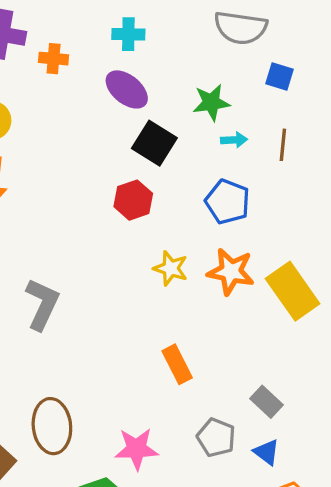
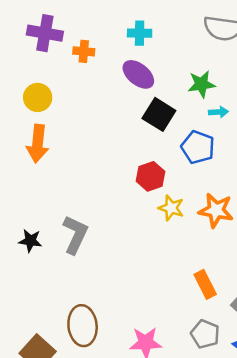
red hexagon: (133, 200) -> (150, 176), moved
blue pentagon: (228, 202) -> (198, 147), moved
orange rectangle: (177, 364) -> (205, 284), moved

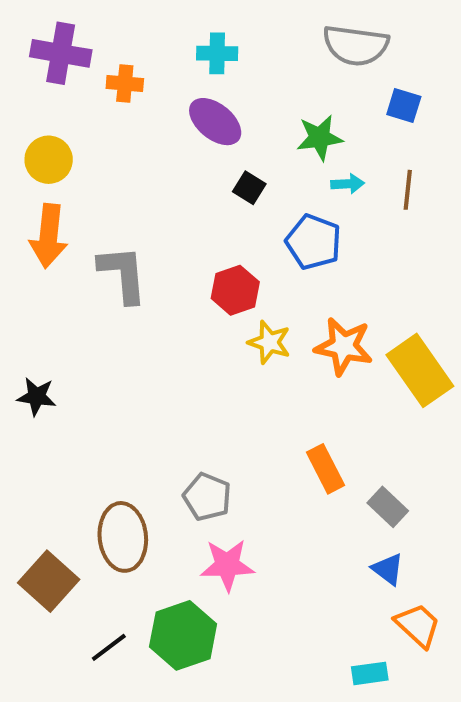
black square: (159, 114) -> (249, 188), size x0.6
gray L-shape: (75, 235) -> (123, 274), moved, turned -30
gray pentagon: (205, 334) -> (207, 497), moved

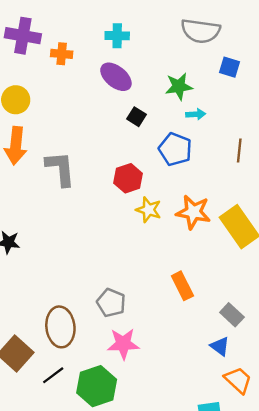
brown line: (408, 190) -> (239, 150), moved
gray rectangle: (388, 507) -> (232, 315), moved
black line: (109, 647) -> (53, 375), moved

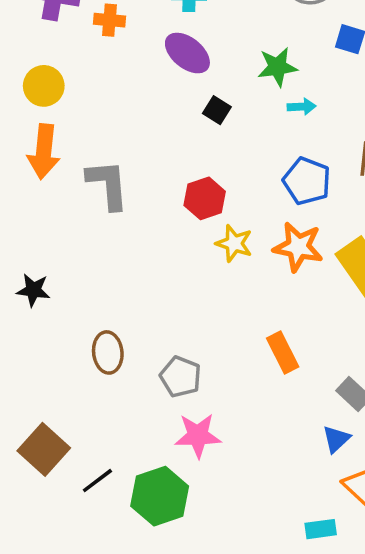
blue pentagon: (175, 149) -> (307, 181), moved
brown ellipse: (60, 327) -> (108, 352), moved, size x0.7
blue triangle: (220, 346) -> (336, 439), turned 40

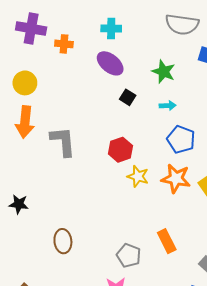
green star: (277, 67) -> (164, 72), turned 30
cyan arrow: (302, 107) -> (168, 106), moved
gray pentagon: (180, 377) -> (129, 255), moved

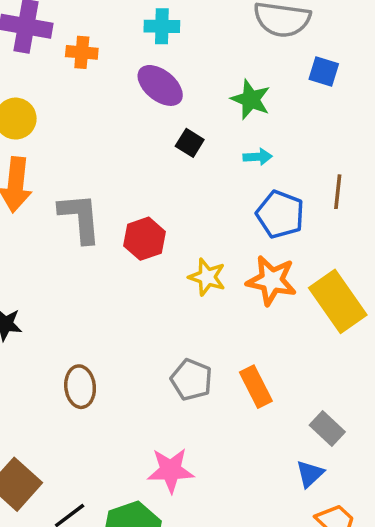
red hexagon: (120, 150) -> (144, 239), moved
gray pentagon: (129, 255) -> (191, 380), moved

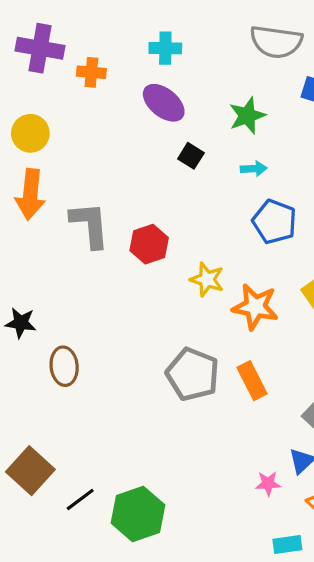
green star: (251, 99) -> (247, 116), turned 30
orange star: (272, 280) -> (255, 307), moved
gray pentagon: (191, 380) -> (193, 374), size x1.4
brown ellipse: (80, 387) -> (64, 366), moved
pink star: (171, 470) -> (268, 483), moved, size x0.6

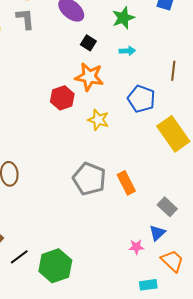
blue pentagon: (275, 222) -> (141, 99), moved
gray L-shape: (90, 225) -> (25, 19), moved, size x0.7
orange star: (255, 307) -> (89, 77), moved

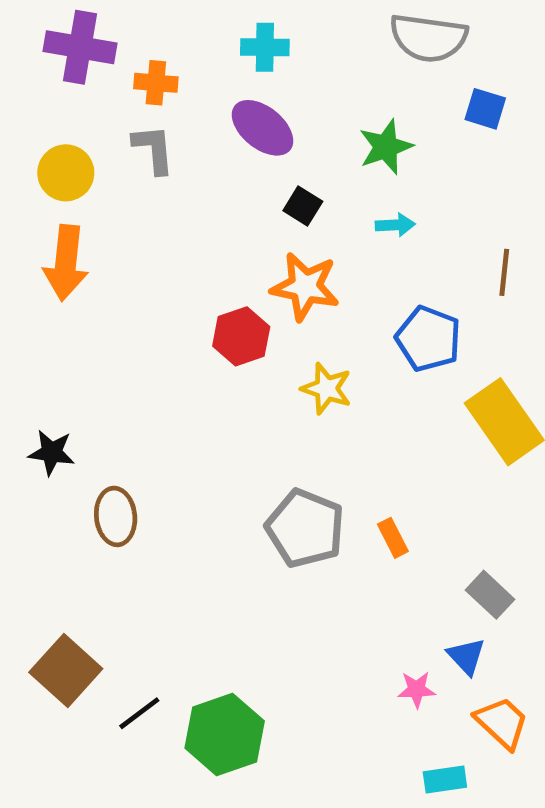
orange rectangle: (126, 183) -> (393, 538), size x0.7
blue triangle: (157, 233) -> (466, 656), turned -30

